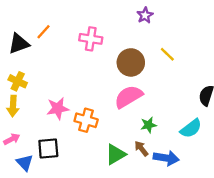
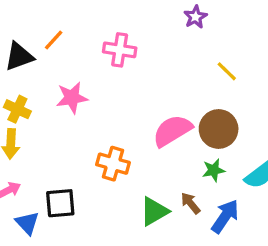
brown circle: (131, 62) -> (219, 129), moved
pink star: (58, 108) -> (72, 98), moved
green star: (148, 125) -> (214, 170), moved
blue arrow: (166, 158) -> (225, 216), turned -65

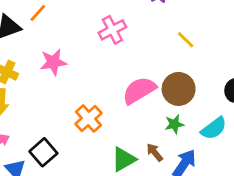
pink cross: (120, 50) -> (112, 30), moved, turned -36
orange cross: (113, 164) -> (88, 119), turned 32
black square: (60, 203) -> (43, 152), turned -36

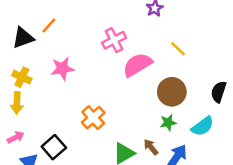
pink semicircle: (139, 90) -> (137, 65), moved

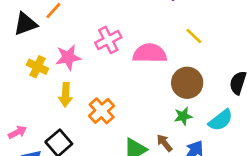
pink cross: (114, 40) -> (108, 40), moved
pink semicircle: (137, 65) -> (150, 53), turned 32
yellow cross: (22, 77) -> (37, 67), moved
yellow arrow: (17, 103) -> (66, 95), moved

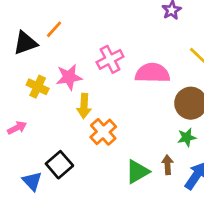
yellow arrow: (66, 95) -> (84, 106), moved
pink arrow: (17, 132) -> (17, 128), moved
brown arrow: (164, 143) -> (167, 165), turned 36

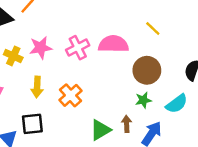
pink cross: (110, 59) -> (78, 48), moved
yellow arrow: (84, 106) -> (37, 87), moved
black square: (59, 165) -> (32, 124), turned 35

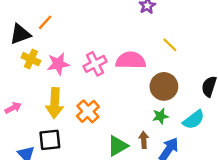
yellow cross: (13, 56) -> (31, 59), moved
yellow arrow: (37, 87) -> (55, 103), size x1.4

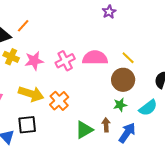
yellow line: (170, 45) -> (128, 58), moved
yellow arrow: (55, 103) -> (31, 94), turned -75

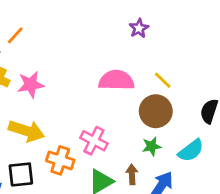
purple star: (109, 12) -> (139, 28), moved
pink cross: (65, 61) -> (94, 141), moved, turned -36
orange cross: (59, 101) -> (60, 160), moved, turned -30

